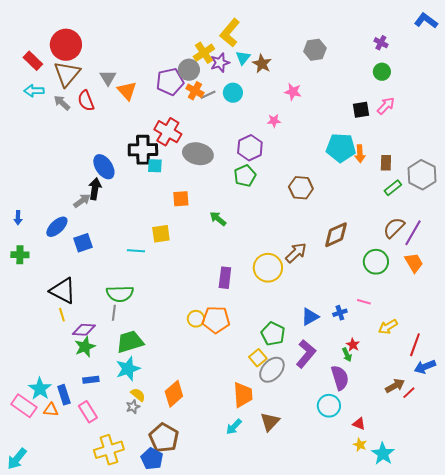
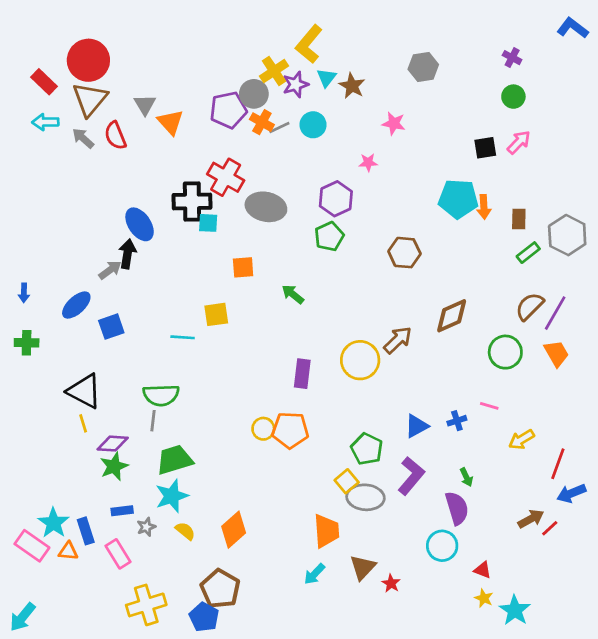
red star: (353, 345) -> (391, 583), moved
gray ellipse: (272, 370) -> (365, 497), turned 52
gray star: (133, 407) -> (146, 527), moved

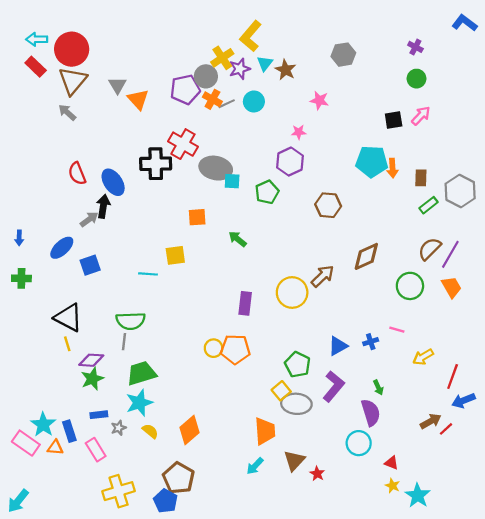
cyan arrow: (45, 122) -> (37, 39), moved
red semicircle: (115, 136) -> (77, 174), moved
purple hexagon: (336, 199) -> (290, 162), moved
cyan square: (208, 223) -> (232, 181), moved

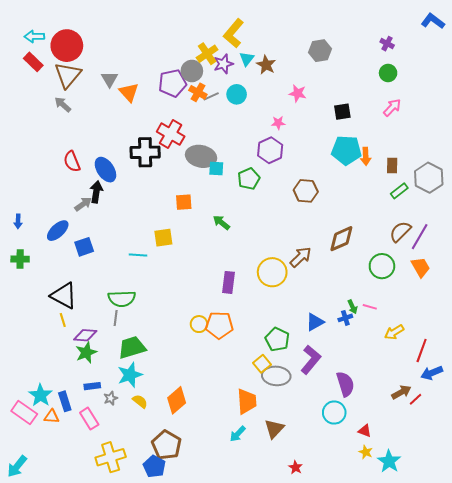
black square: (394, 120) -> (342, 112), moved
green arrow: (378, 387) -> (352, 307), moved
red star: (317, 474) -> (296, 467), moved

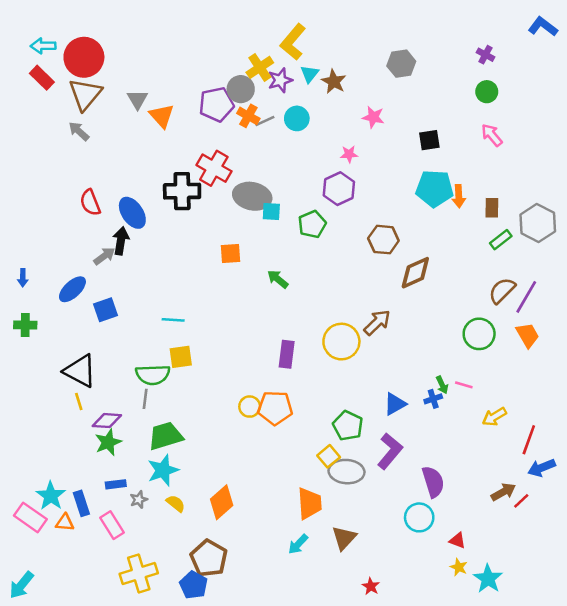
pink arrow: (392, 108) -> (492, 135), turned -84
yellow square: (163, 238) -> (181, 357), moved
brown diamond: (341, 239) -> (415, 273), moved

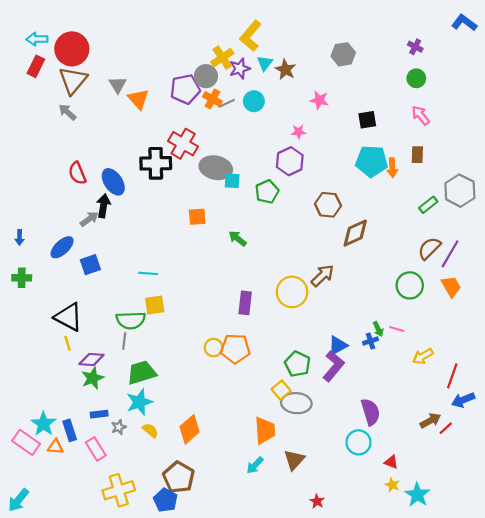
red rectangle: (42, 78) -> (36, 66), turned 72
brown rectangle: (492, 208) -> (417, 155), moved
purple L-shape: (390, 451) -> (333, 366), moved

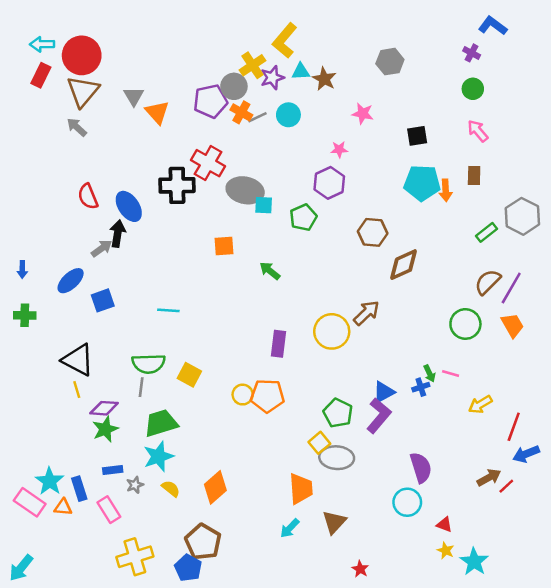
blue L-shape: (464, 23) -> (493, 26), moved
cyan triangle: (265, 63) -> (301, 71), turned 49
yellow square: (155, 305) -> (189, 375), moved, turned 36

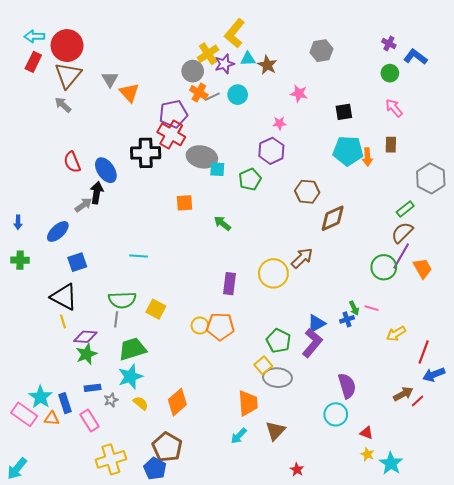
blue L-shape: (493, 26) -> (415, 57), moved
purple pentagon: (210, 101) -> (173, 114), moved
green rectangle: (486, 232) -> (405, 209), moved
purple line: (511, 288) -> (401, 256), moved
blue square: (103, 300) -> (77, 262), moved

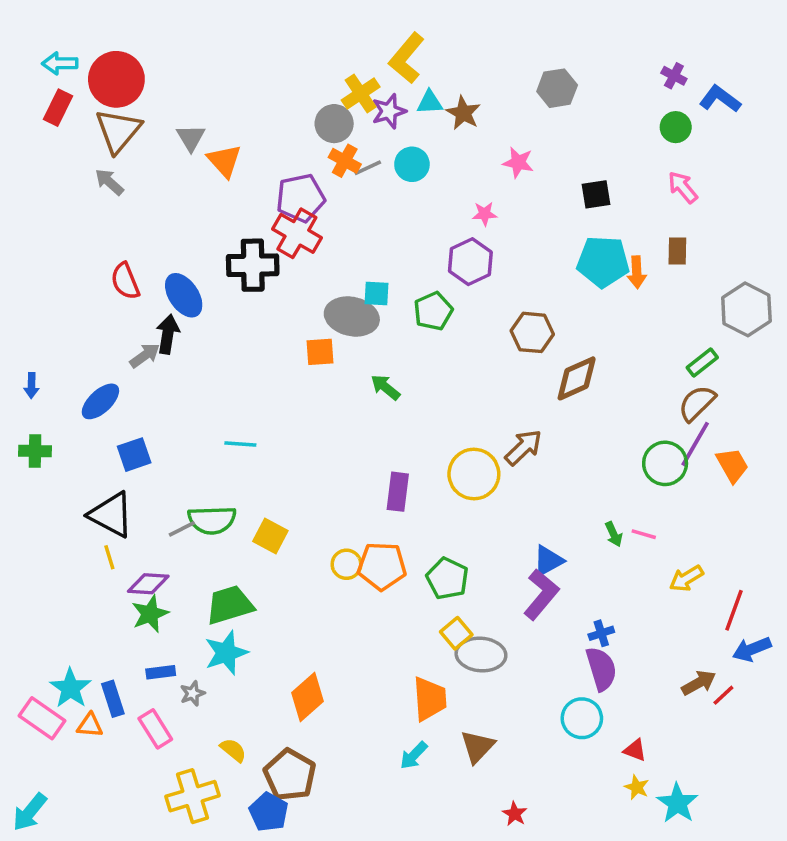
gray ellipse: (202, 157) -> (352, 316), moved
gray line: (116, 319) -> (182, 529), moved, turned 56
blue cross: (347, 319) -> (601, 633), moved
green pentagon: (279, 341) -> (447, 578), moved
yellow semicircle: (141, 403) -> (233, 750), moved

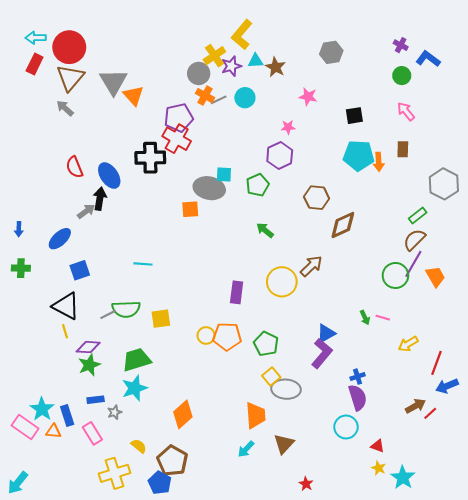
gray triangle: (191, 138) -> (113, 82), size x1.6
green arrow: (385, 387) -> (265, 230), moved
yellow square: (270, 536) -> (161, 319), turned -36

